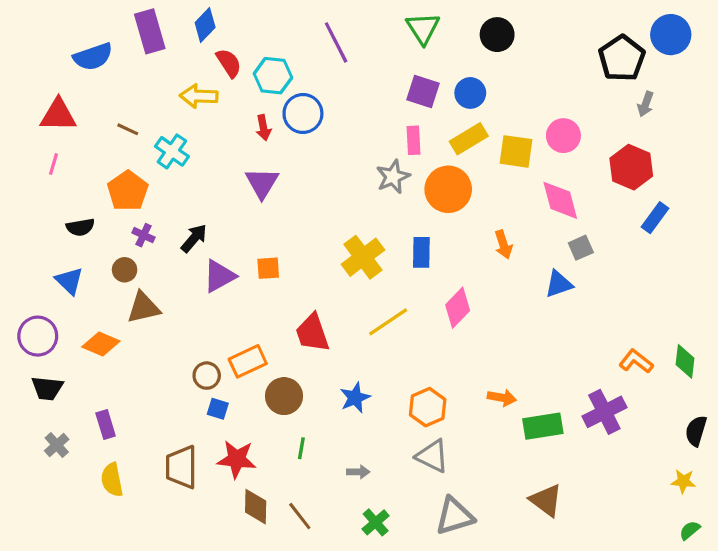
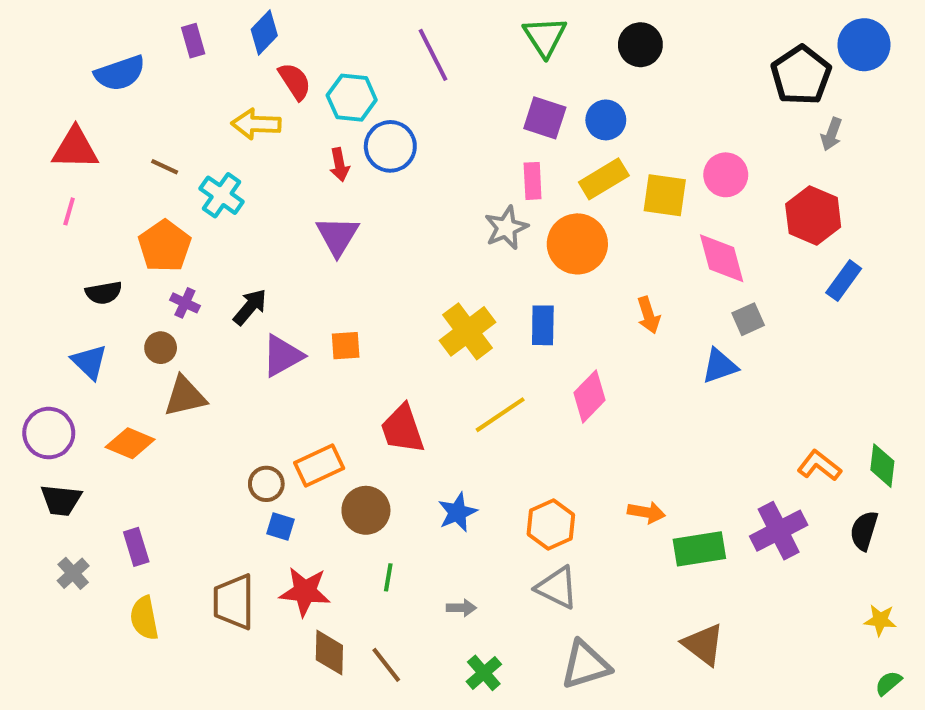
purple rectangle: (150, 31) -> (193, 41), size x0.6
black semicircle: (696, 431) -> (864, 531), moved

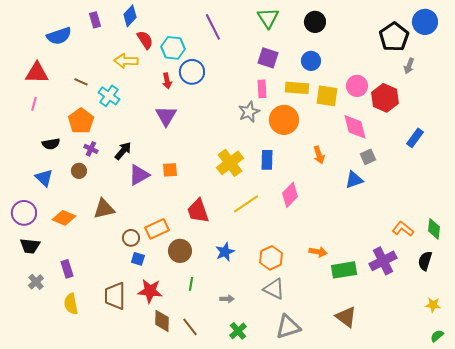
blue circle: (606, 120) -> (311, 61), moved
yellow rectangle: (604, 179) -> (297, 88), turned 35
red hexagon: (813, 215) -> (385, 98), moved
brown triangle: (185, 396) -> (104, 209), moved

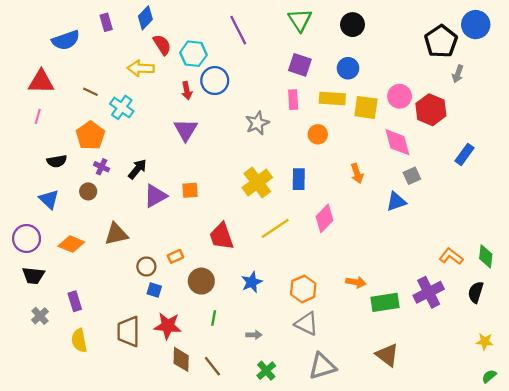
gray star: (249, 112) -> (257, 123), moved
orange circle: (284, 120) -> (318, 134), size x0.6
orange rectangle: (157, 229) -> (176, 256), size x0.6

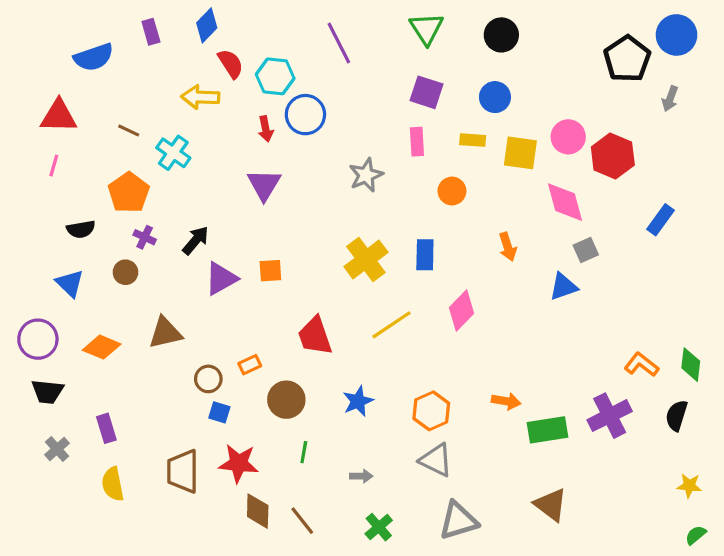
gray arrow: (458, 74) -> (670, 99), moved
yellow rectangle: (332, 98) -> (473, 140), size x0.7

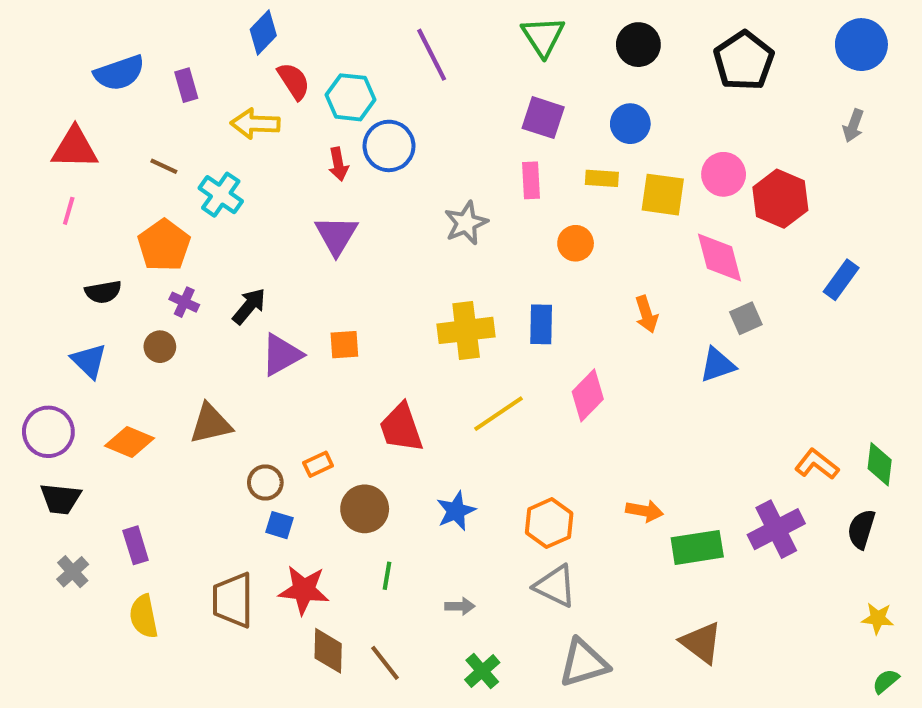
purple rectangle: (151, 32) -> (186, 85), moved
black pentagon: (627, 59) -> (744, 61), moved
yellow cross: (366, 259) -> (466, 330), turned 30

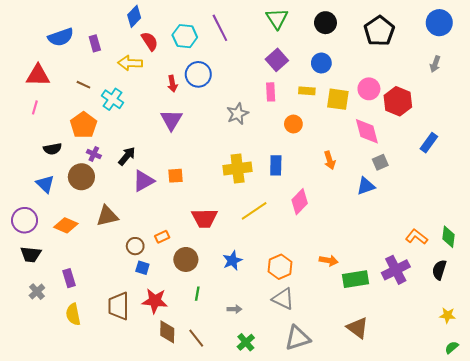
cyan hexagon: (350, 97) -> (185, 36), moved
purple square: (543, 118) -> (277, 60), turned 30
brown circle: (160, 347) -> (81, 177), size x1.6
red trapezoid: (401, 428) -> (204, 218), turned -72

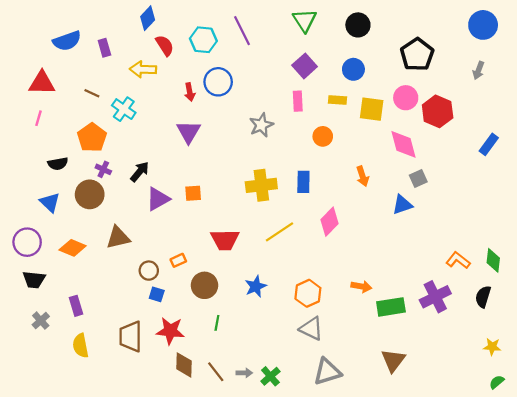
black pentagon: (379, 31) -> (417, 55), moved
blue rectangle: (429, 143) -> (489, 144), moved
gray arrow: (234, 309) -> (244, 373), moved
brown triangle: (358, 328) -> (393, 360), turned 30

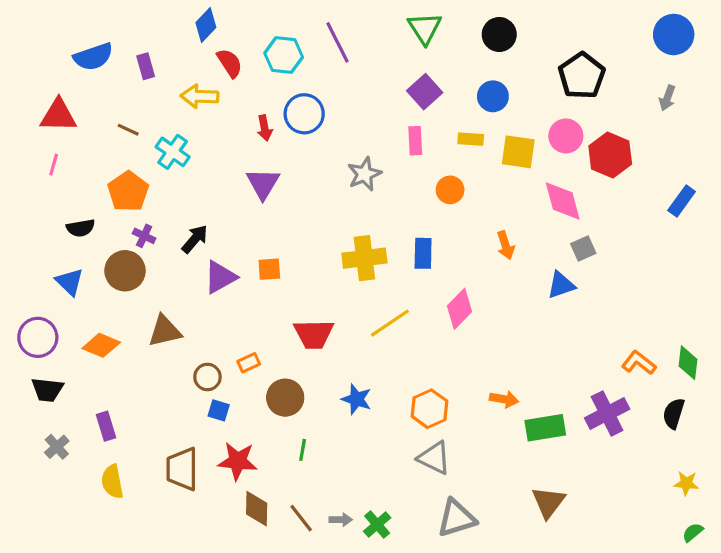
blue star: (256, 286) -> (357, 399), turned -30

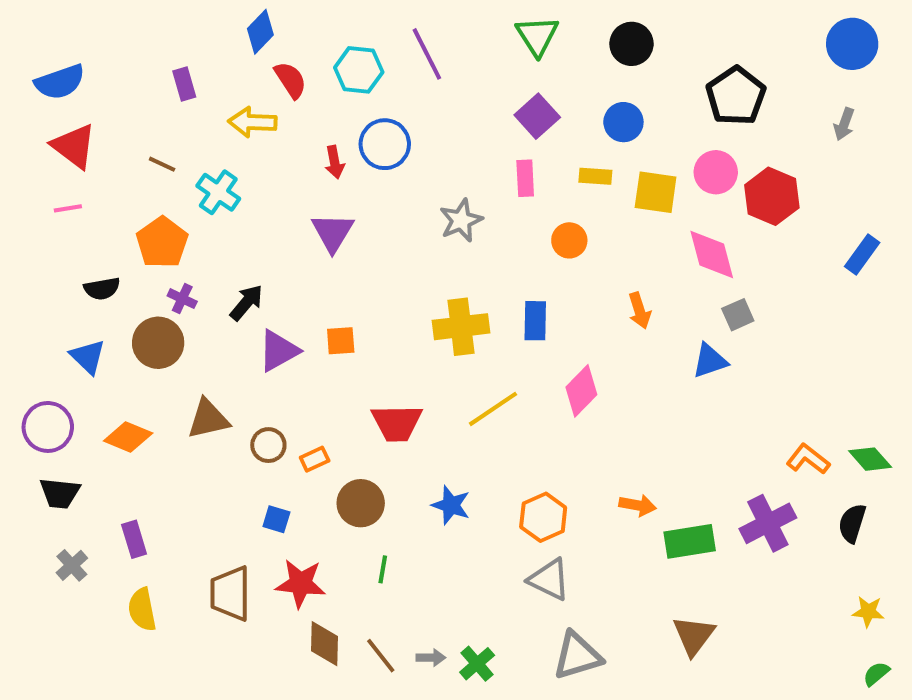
blue semicircle: (93, 57) -> (60, 82), moved
red triangle: (58, 115) -> (74, 146), turned 36
pink line: (54, 165) -> (68, 208), turned 65
green diamond: (688, 363) -> (870, 459), turned -48
brown circle: (207, 377) -> (268, 445), moved

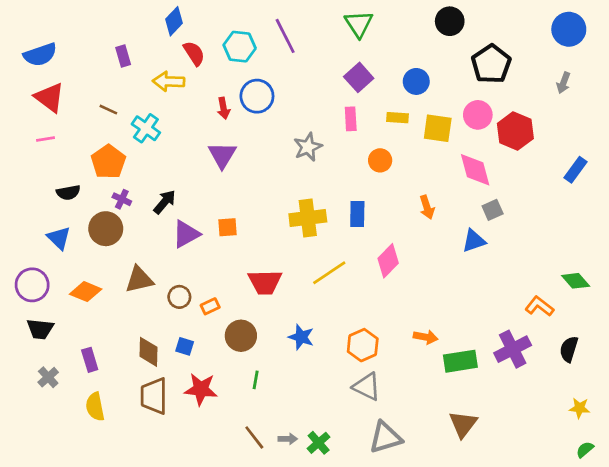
black circle: (631, 44) -> (450, 21), moved
green diamond: (870, 459) -> (576, 281), moved
brown diamond: (325, 644) -> (149, 352), moved

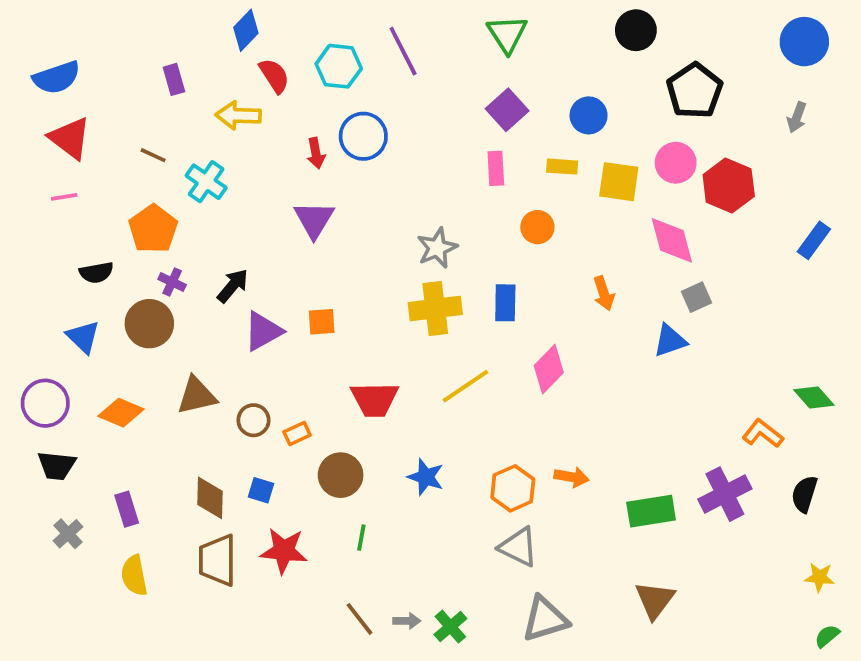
gray star: (308, 147) -> (437, 248), moved
orange arrow: (426, 337) -> (572, 477), moved

